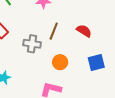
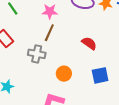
brown line: (54, 31) -> (49, 33), moved

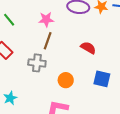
blue square: (100, 75) -> (102, 79), turned 30

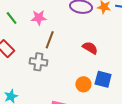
pink star: (46, 20) -> (39, 18), moved
orange circle: (66, 80) -> (83, 84), moved

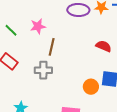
red semicircle: (90, 48) -> (104, 46), moved

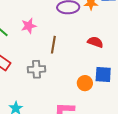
brown line: (52, 47) -> (53, 45), moved

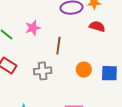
red semicircle: (95, 42) -> (97, 26), moved
orange circle: (85, 83) -> (84, 70), moved

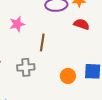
orange circle: (84, 70) -> (68, 76), moved

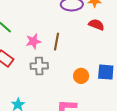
pink star: (17, 24) -> (33, 41), moved

